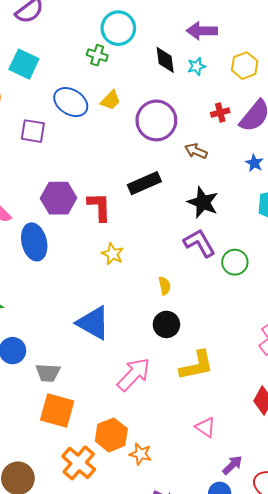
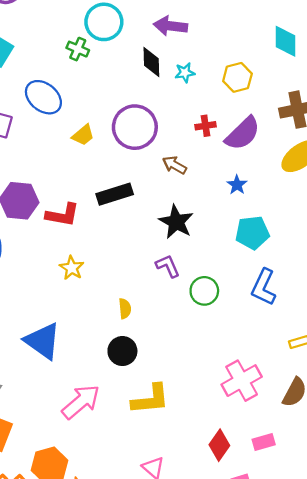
purple arrow: (202, 31) -> (170, 26), moved
yellow trapezoid: (110, 100) -> (83, 135), moved
red L-shape: (99, 207) -> (63, 215), turned 96
purple L-shape: (199, 243) -> (168, 266), size x0.7

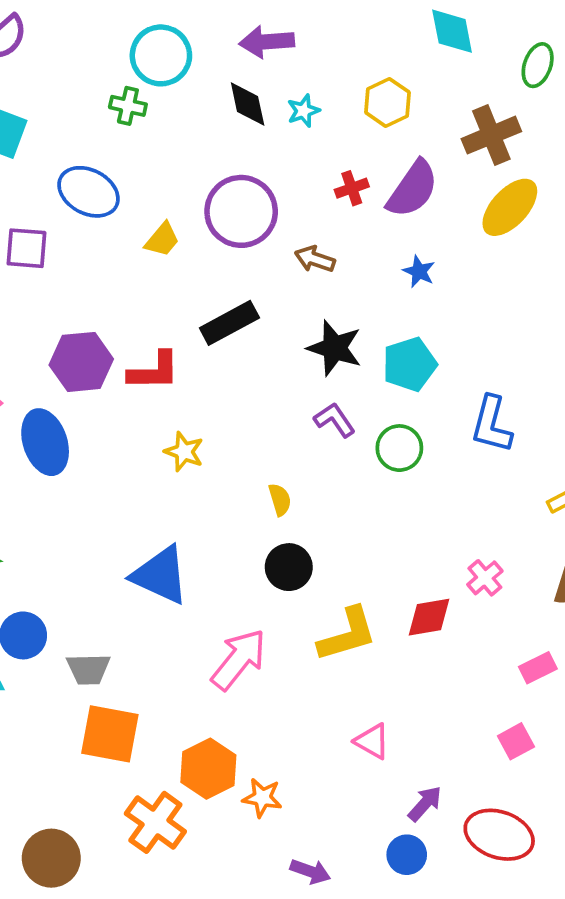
cyan pentagon: (252, 233) -> (410, 364), moved
pink cross: (242, 381) -> (485, 578), size x0.6
red diamond: (219, 445) -> (429, 617), moved, turned 56

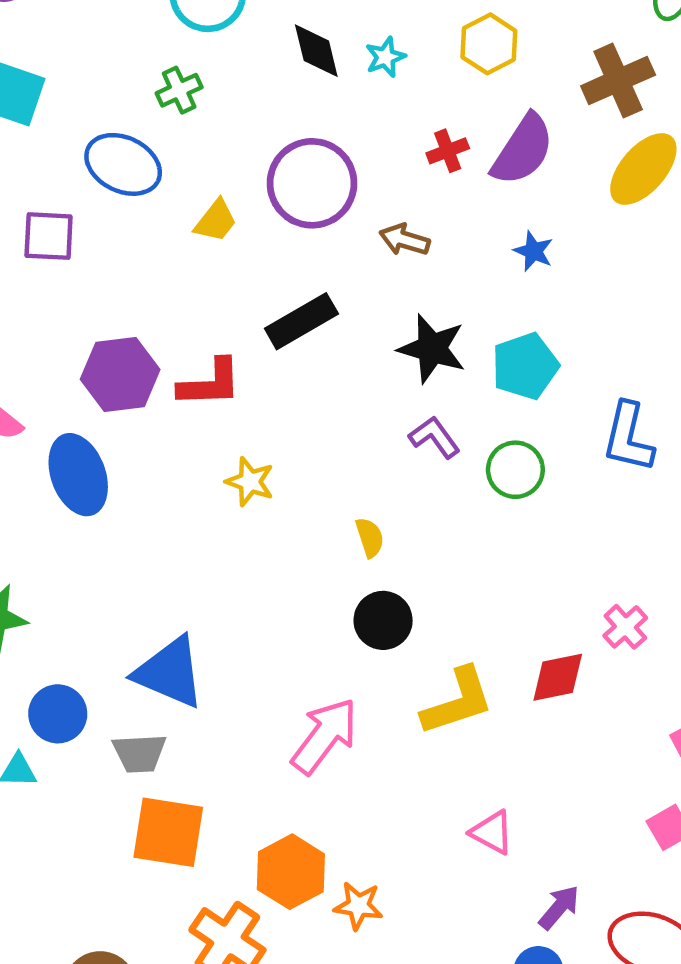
green cross: (128, 106) -> (179, 90), moved, turned -36
blue triangle: (160, 575) -> (170, 672), moved

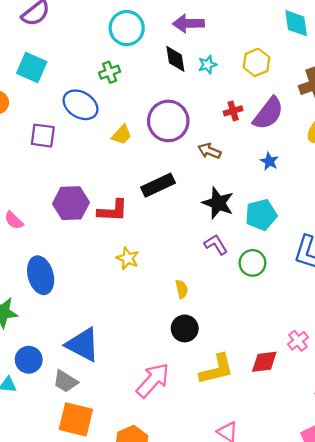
blue ellipse: (78, 475) -> (41, 275), moved
gray trapezoid: (139, 753) -> (65, 381), turned 30

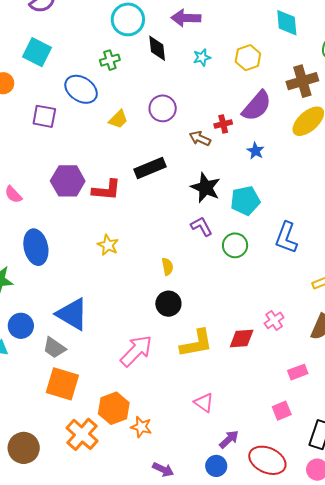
black diamond: (175, 59) -> (157, 48), moved
red cross: (233, 111) -> (223, 124), moved
purple circle: (168, 121) -> (163, 108), size x0.7
yellow star: (128, 258) -> (108, 245), moved

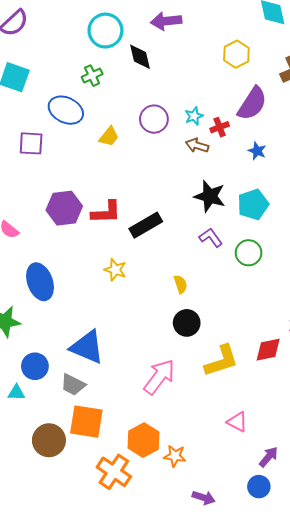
cyan star: (202, 57) -> (194, 116), moved
black rectangle: (150, 168) -> (146, 225), moved
brown circle: (24, 448) -> (49, 440), moved

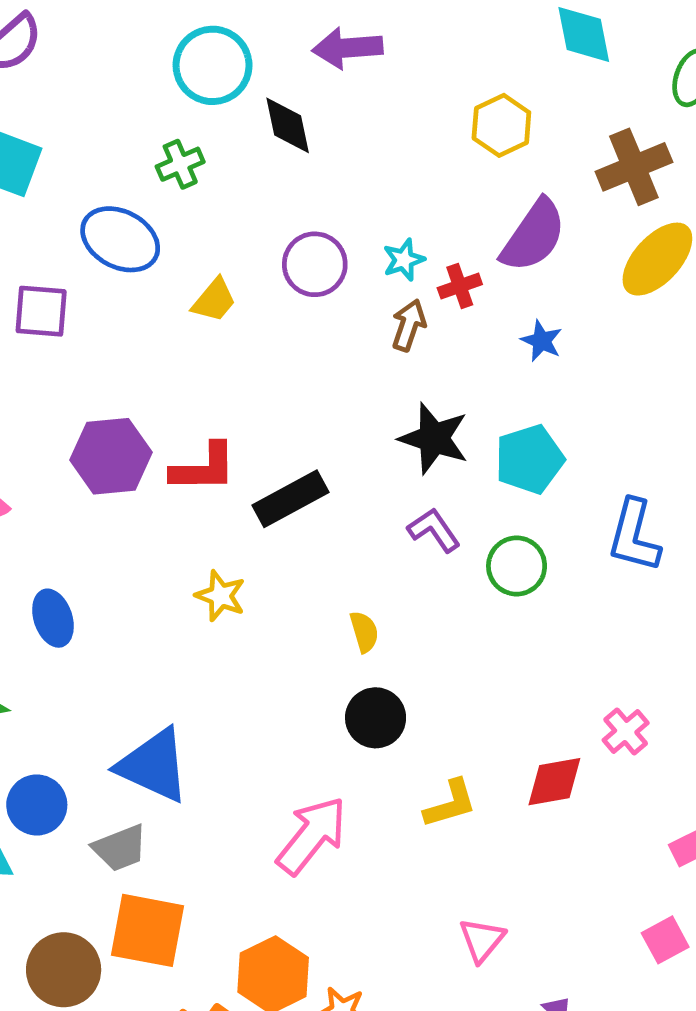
brown arrow: (197, 145) -> (409, 325), turned 90
blue ellipse: (40, 282) -> (53, 618), size x0.7
yellow L-shape: (221, 361) -> (450, 804), size x0.7
gray trapezoid: (73, 385) -> (120, 848), turned -50
pink triangle: (237, 422) -> (482, 940), turned 40

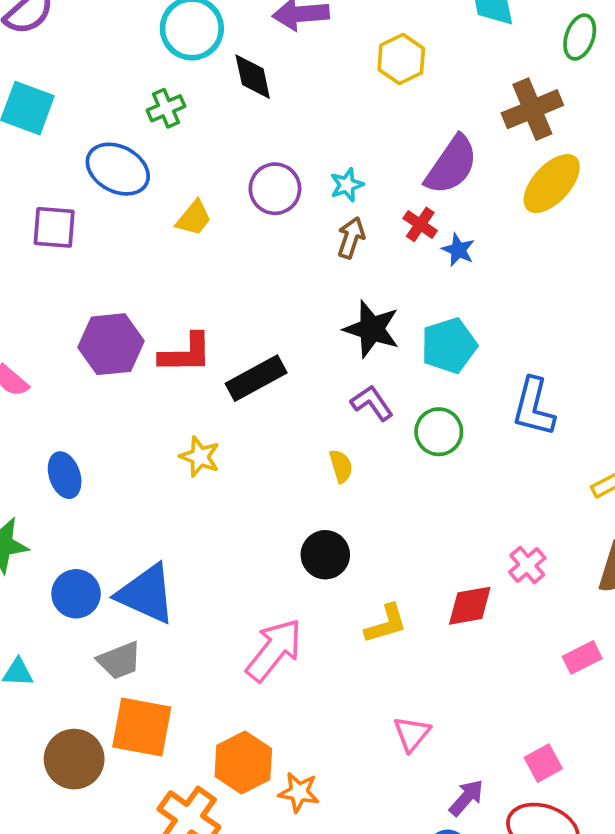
yellow hexagon: (501, 125) -> (401, 59), moved
red cross: (460, 286) -> (420, 224), moved, turned -36
yellow semicircle: (364, 632) -> (341, 466), moved
blue circle: (37, 805) -> (76, 594), moved
pink square: (665, 940) -> (543, 763), moved

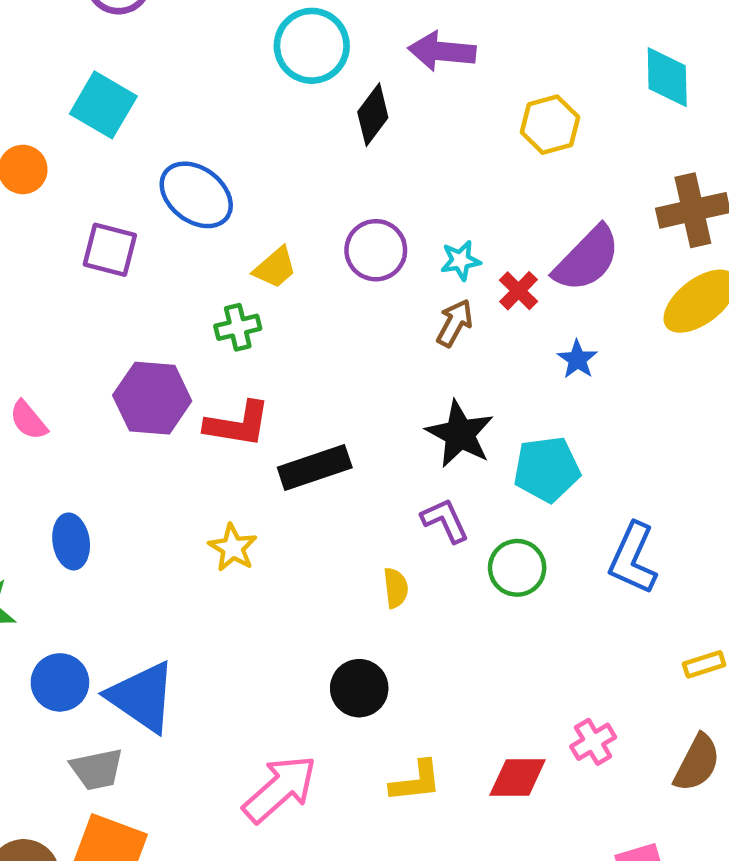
black diamond: (253, 77) -> (373, 115), turned 39
green cross: (166, 108) -> (238, 327), moved
red cross: (420, 224) -> (518, 291), moved

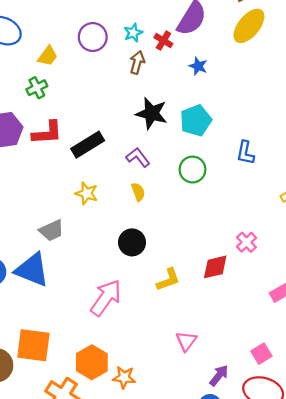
purple L-shape: (445, 520) -> (138, 157), moved
yellow star: (233, 548) -> (87, 193), moved
blue L-shape: (633, 558) -> (245, 153), size x0.7
gray trapezoid: (97, 769) -> (52, 230), moved

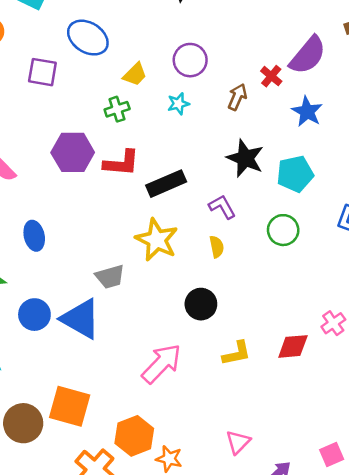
cyan star: (133, 33) -> (178, 104), moved
blue star: (198, 66) -> (307, 112), size x1.4
yellow star: (87, 193) -> (157, 240), size x1.6
pink triangle: (186, 341) -> (238, 442), moved

